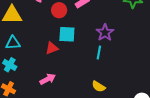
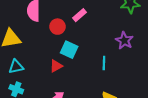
purple star: (105, 33) -> (124, 41), moved
cyan square: (67, 34) -> (69, 50), turned 30

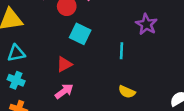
red triangle: (56, 66) -> (64, 64), moved

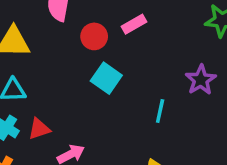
red triangle: (64, 64) -> (39, 129), moved

